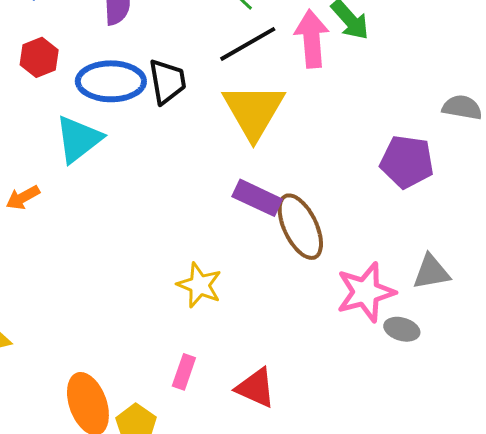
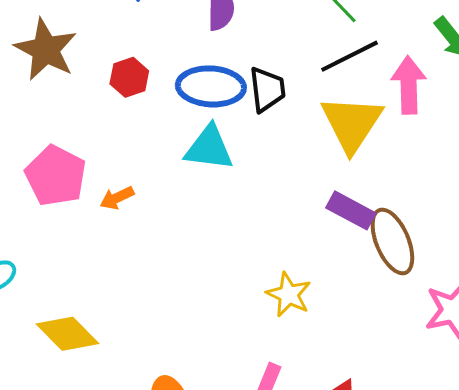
pink arrow: (312, 39) -> (409, 85), moved
red hexagon: (39, 57) -> (129, 77), moved
cyan triangle: (78, 139) -> (209, 148), moved, turned 42

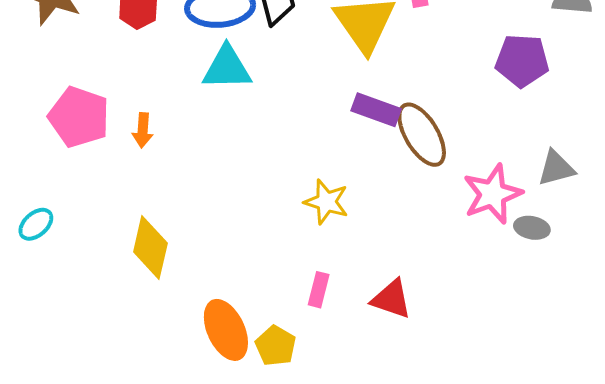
orange arrow: (117, 198) -> (143, 130), turned -52
yellow diamond: (68, 334) -> (150, 247), moved, turned 66

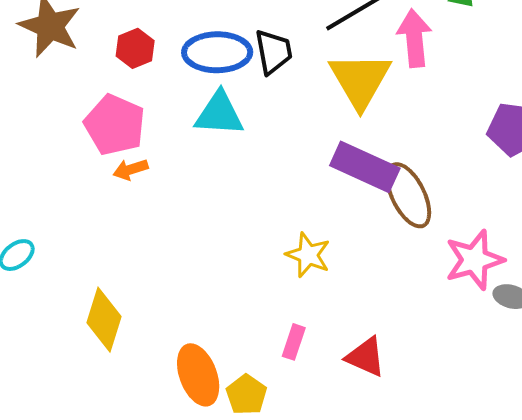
purple rectangle: (376, 110) -> (365, 167), size x1.4
pink pentagon: (79, 117) -> (115, 125), moved
orange arrow: (143, 130) -> (130, 170), turned 64
yellow diamond: (150, 247) -> (104, 320), moved

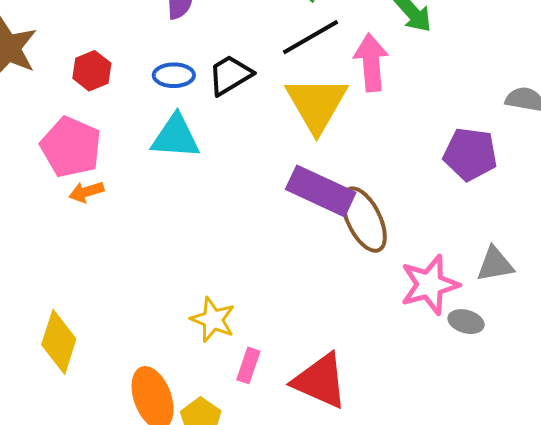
blue ellipse: (217, 52) -> (174, 75), size x0.6
black trapezoid: (273, 52) -> (230, 75), turned -111
yellow star: (308, 255) -> (213, 320), moved
red triangle: (366, 357) -> (320, 381), size x1.4

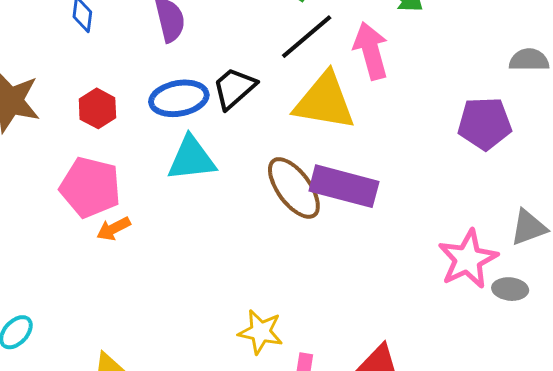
blue ellipse: (174, 75) -> (179, 98), size x1.4
yellow triangle: (317, 104) -> (325, 101), turned -40
brown ellipse: (364, 220) -> (294, 188), moved

